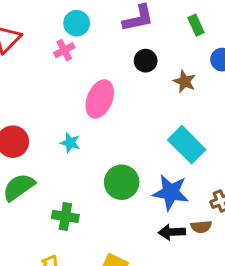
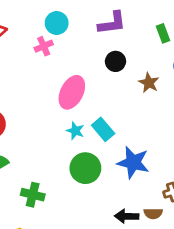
cyan star: (70, 143) -> (75, 131), moved
cyan rectangle: (187, 145) -> (103, 129), moved, size x0.7
blue star: (171, 192) -> (133, 162), moved

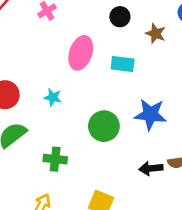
cyan rectangle: (103, 129) -> (123, 64), moved, turned -35
cyan star: (75, 131) -> (53, 97), moved

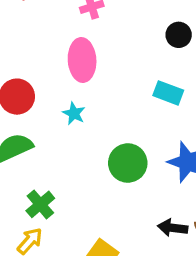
pink ellipse: (81, 53) -> (82, 60), moved, turned -36
green cross: (55, 159) -> (40, 204), moved, turned 30

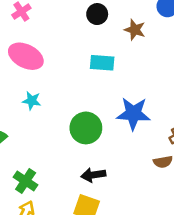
pink ellipse: (82, 60) -> (26, 56), turned -44
black arrow: (173, 228) -> (93, 175), moved

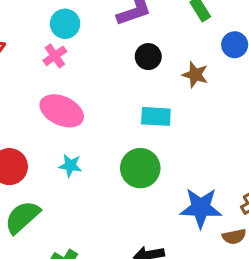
blue star: (133, 114) -> (201, 208), moved
green circle: (86, 128) -> (140, 168), moved

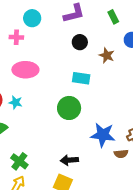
pink cross: (55, 56) -> (16, 37), moved, turned 32
pink ellipse: (62, 111) -> (25, 70), turned -30
cyan star: (70, 166) -> (16, 102), moved

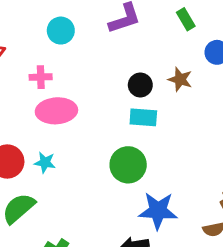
pink cross: (16, 37) -> (41, 77), moved
black circle: (80, 42) -> (140, 85), moved
blue star: (103, 135) -> (158, 211), moved

